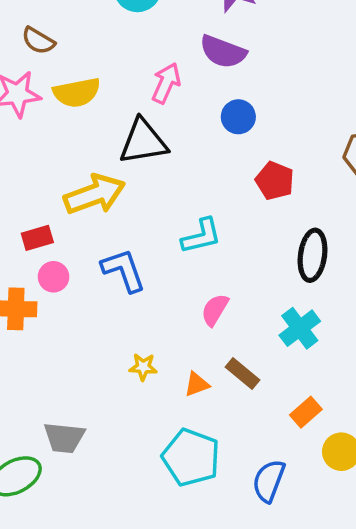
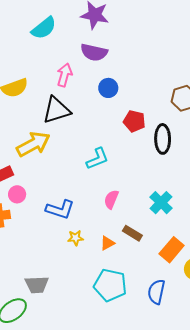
black ellipse: (313, 255) -> (163, 139), moved
blue L-shape: (124, 270) -> (60, 209), moved, turned 136
orange rectangle: (306, 412) -> (172, 250), size x1.4

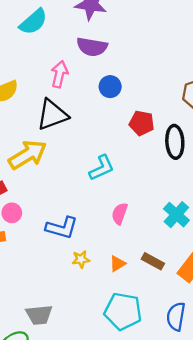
brown rectangle: (132, 233) -> (153, 261), moved

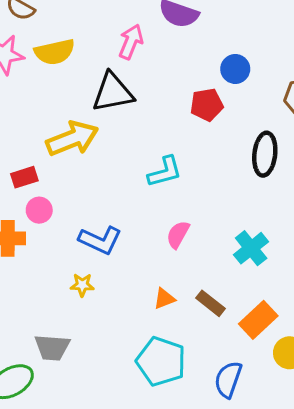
blue circle: (110, 87) -> (235, 69), moved
red pentagon: (142, 123) -> (207, 105), moved, turned -30
yellow star: (81, 259) -> (82, 285), moved

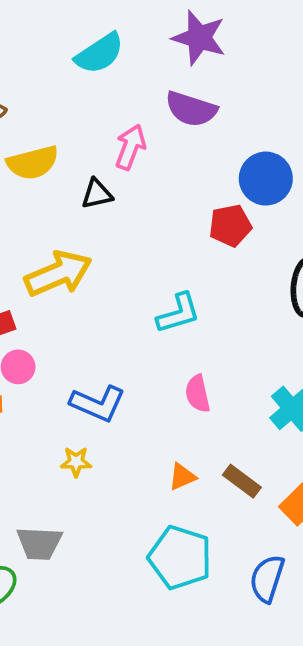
blue circle: (235, 69) -> (266, 179), size x1.4
black triangle: (113, 92) -> (97, 194), moved, size x0.6
pink semicircle: (178, 234) -> (198, 394), turned -40

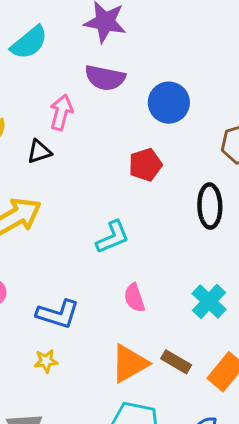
blue circle: (266, 179) -> (169, 103), moved
orange triangle: (182, 477) -> (130, 363), size x1.8

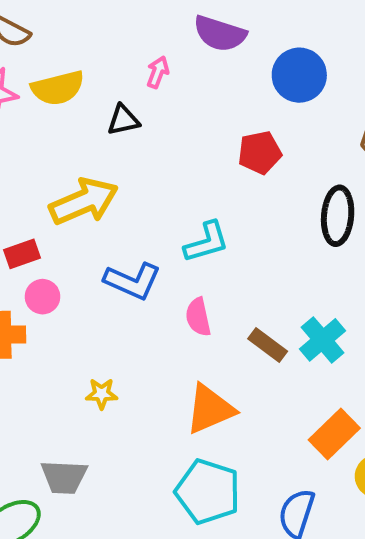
pink arrow: (61, 112) -> (158, 72), size x0.7
pink semicircle: (134, 298) -> (198, 317), moved
blue L-shape: (58, 314) -> (133, 281), moved
brown rectangle: (176, 362) -> (268, 345), moved

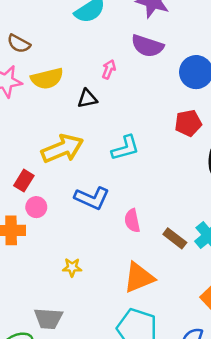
red pentagon: (260, 153) -> (188, 123), moved
cyan L-shape: (206, 242) -> (125, 148), moved
red rectangle: (22, 254) -> (24, 181), turned -40

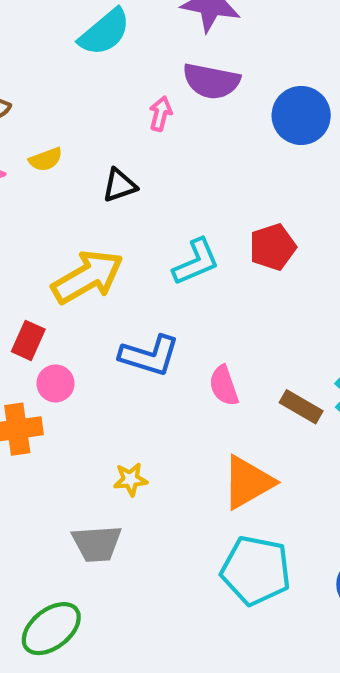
pink arrow: (109, 69) -> (161, 114), moved
yellow semicircle: (47, 78) -> (46, 159), size x0.6
red pentagon: (188, 123) -> (273, 247), moved
gray trapezoid: (48, 319) -> (97, 544), moved

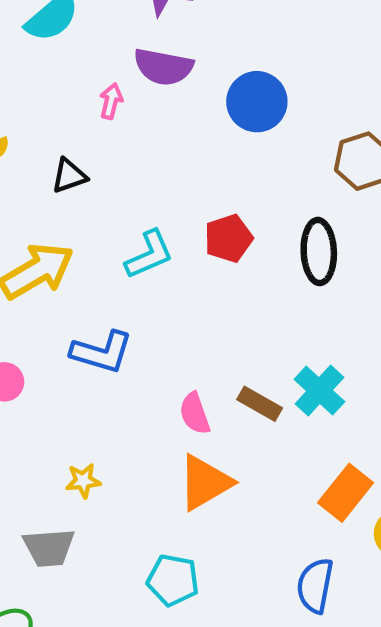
pink semicircle: (224, 386) -> (195, 413), moved
cyan pentagon: (256, 570) -> (173, 580), moved, size x0.7

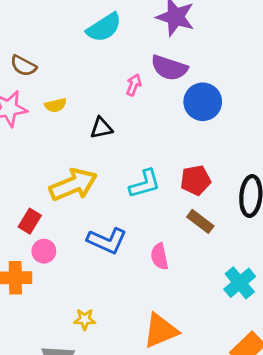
blue circle: (257, 102) -> (203, 102), moved
brown rectangle: (260, 404) -> (200, 221), moved
pink semicircle: (195, 413) -> (159, 256), moved

